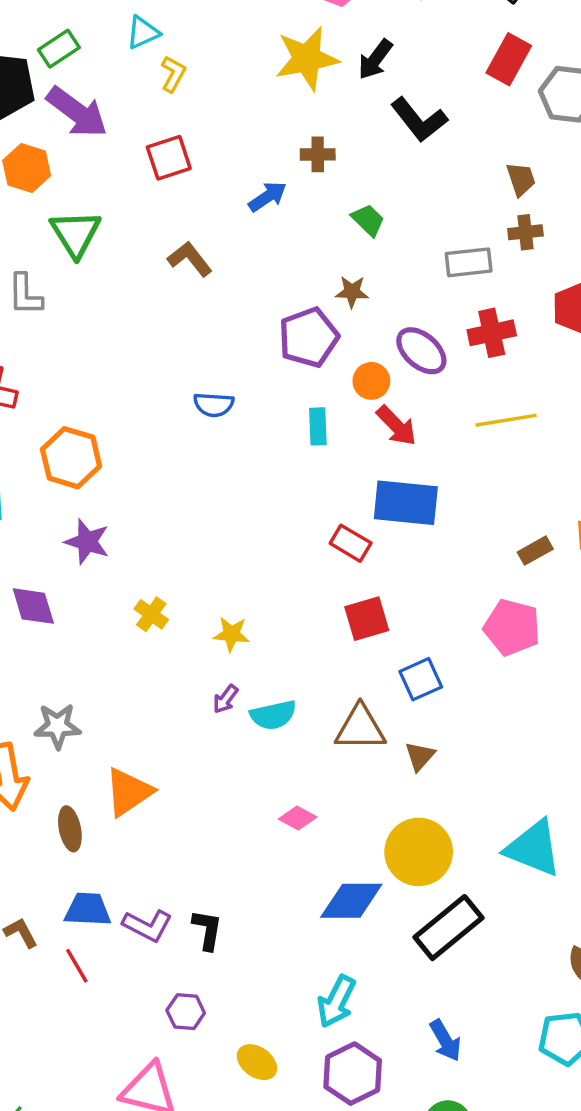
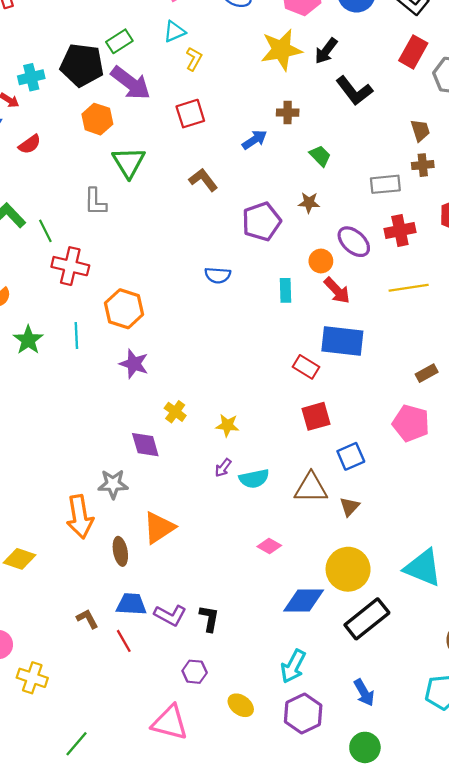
purple pentagon: (309, 337) -> (261, 222), moved
purple diamond: (33, 606) -> (145, 445), moved

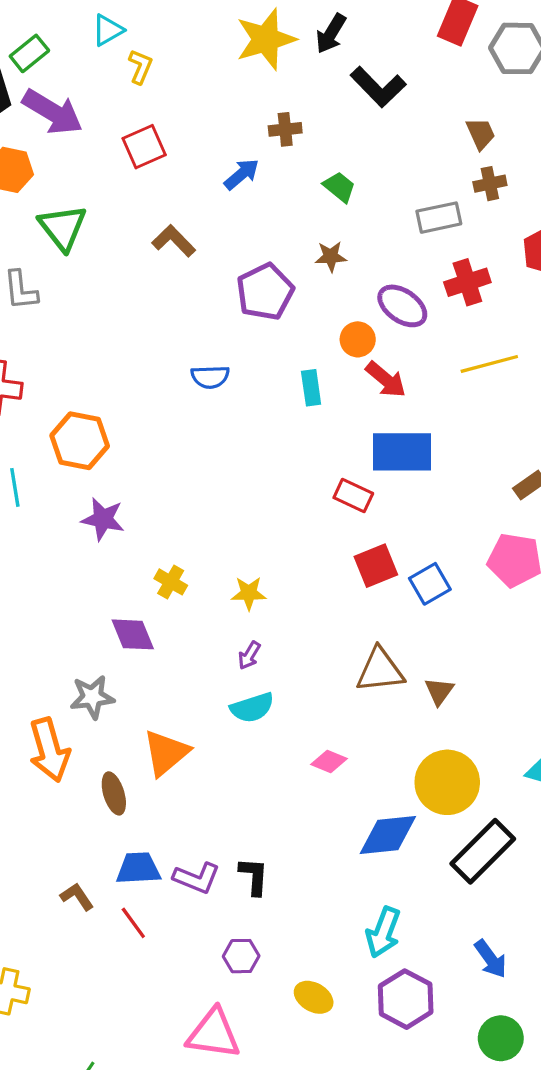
blue square: (351, 456) -> (430, 584), moved
cyan semicircle: (254, 479) -> (252, 708), moved

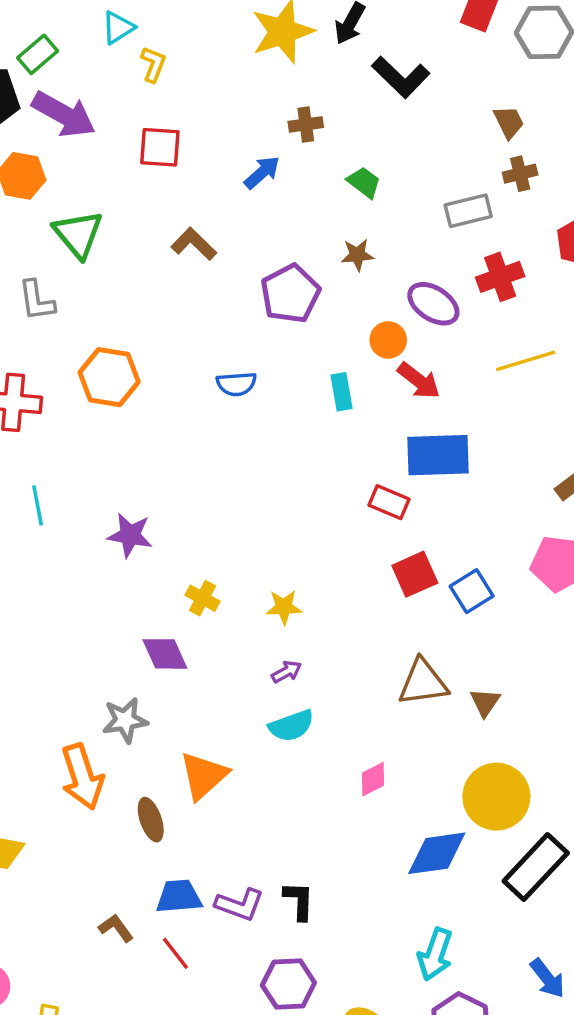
red square: (144, 147) -> (160, 147), turned 30
orange hexagon: (80, 441) -> (109, 377), moved
purple arrow: (249, 655) -> (287, 672), turned -148
pink diamond: (329, 762) -> (373, 779), turned -48
purple hexagon: (241, 956) -> (288, 984), size x1.4

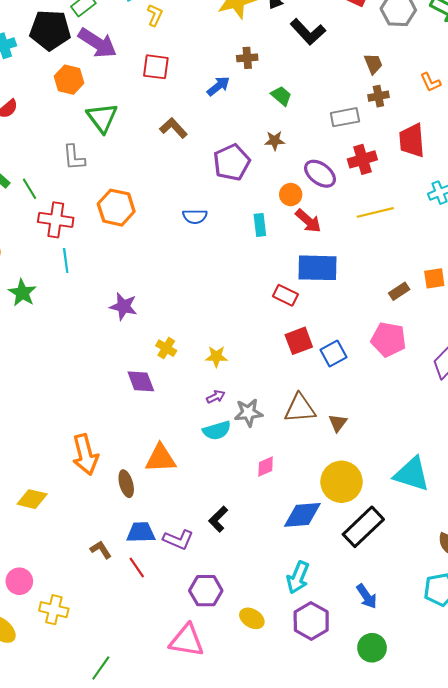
cyan line: (38, 505) -> (66, 260), moved
gray star: (125, 720) -> (248, 413), moved
orange triangle: (203, 776) -> (160, 458), turned 36
black L-shape: (299, 901) -> (218, 519), moved, turned -140

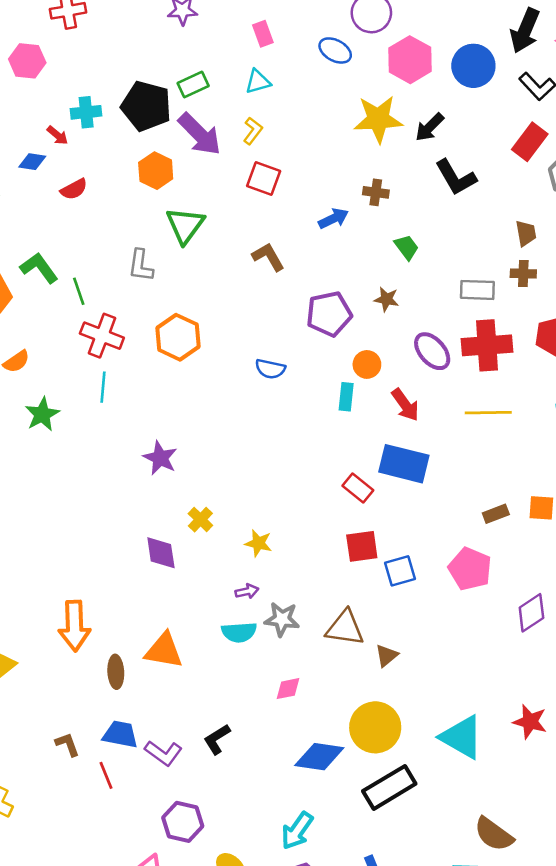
yellow L-shape: (155, 15) -> (253, 131), moved
red cross: (362, 159) -> (487, 345), size x1.4
orange circle: (291, 195) -> (367, 364), moved

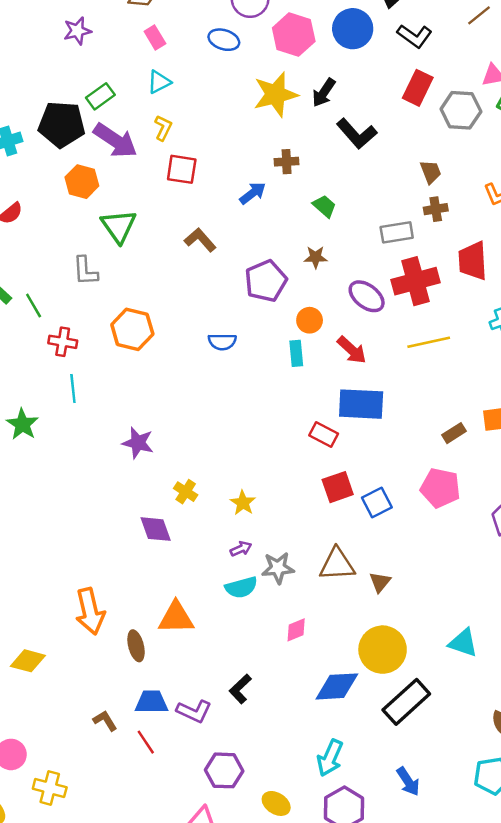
red cross: (102, 336) -> (63, 342), size x0.7
yellow star: (258, 543) -> (243, 503), turned 30
cyan triangle: (462, 737) -> (463, 643), size x0.7

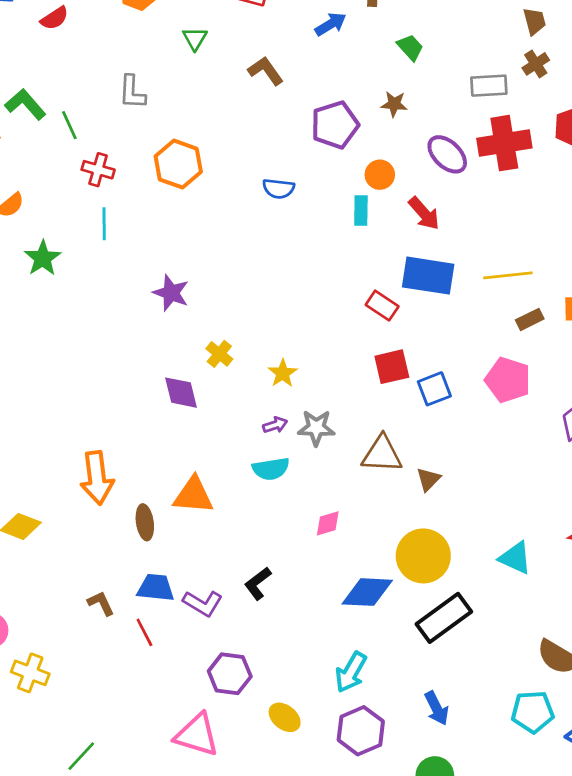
brown cross: (436, 209) -> (536, 64), turned -30
green triangle: (119, 226) -> (195, 39), moved, size x0.6
yellow line: (429, 342) -> (508, 275), moved
gray star: (278, 568) -> (316, 428), moved

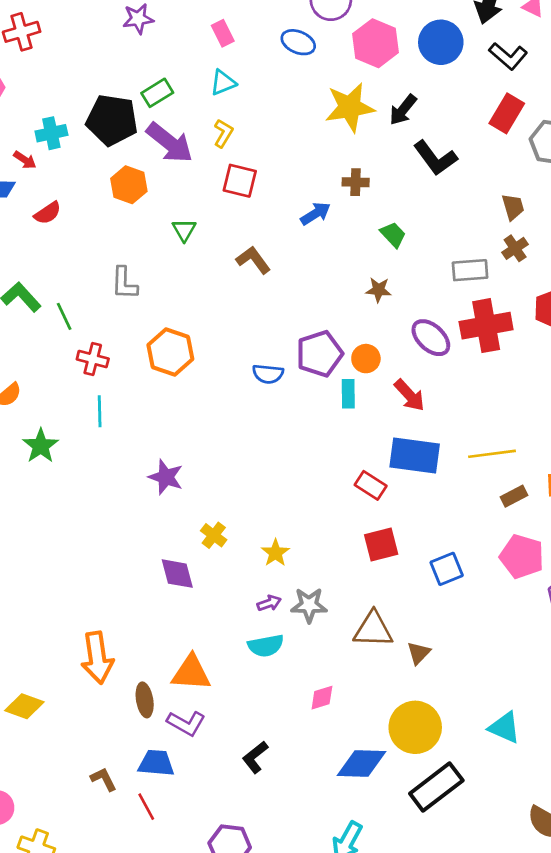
purple pentagon: (335, 125) -> (320, 354), moved
pink pentagon: (508, 380) -> (522, 556), moved
blue square: (434, 389) -> (447, 569), moved
purple L-shape: (203, 603) -> (186, 723), moved

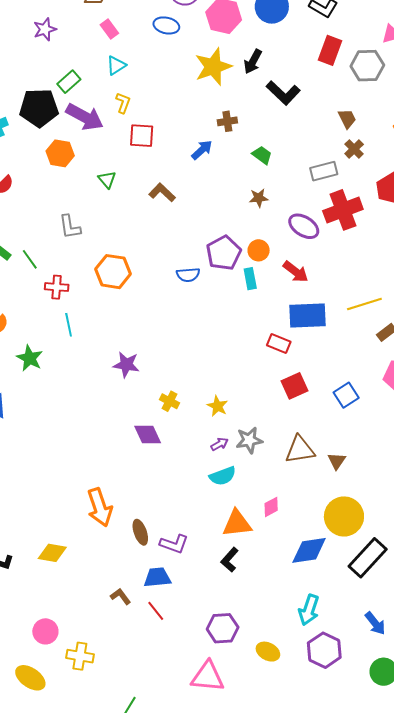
orange triangle: (191, 673) -> (237, 524), moved

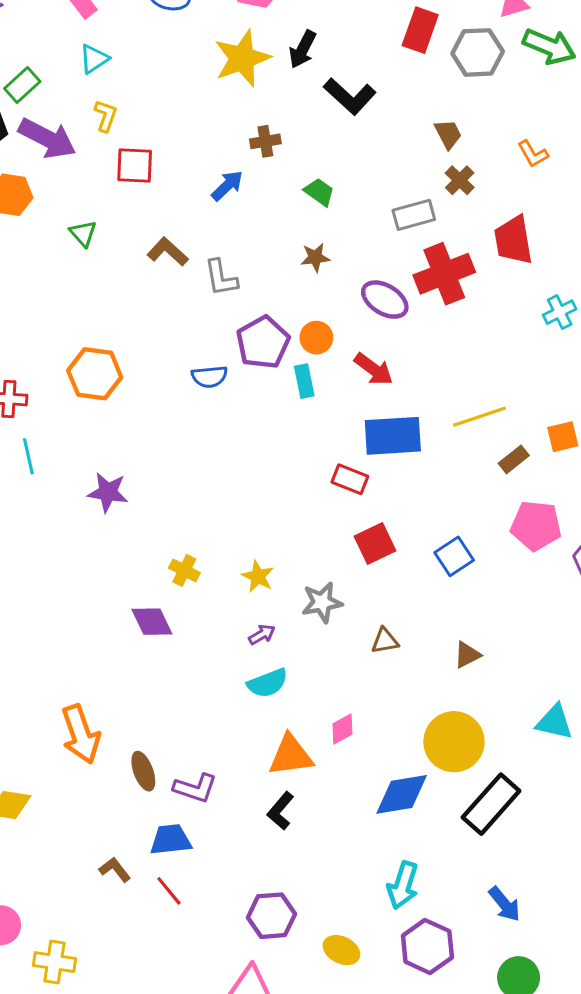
gray L-shape: (70, 227) -> (221, 278), moved
purple star: (126, 365) -> (108, 492), moved
gray star: (249, 440) -> (322, 602), moved
brown triangle: (300, 450) -> (385, 641), size x0.6
brown triangle: (337, 461) -> (467, 655), moved, turned 30

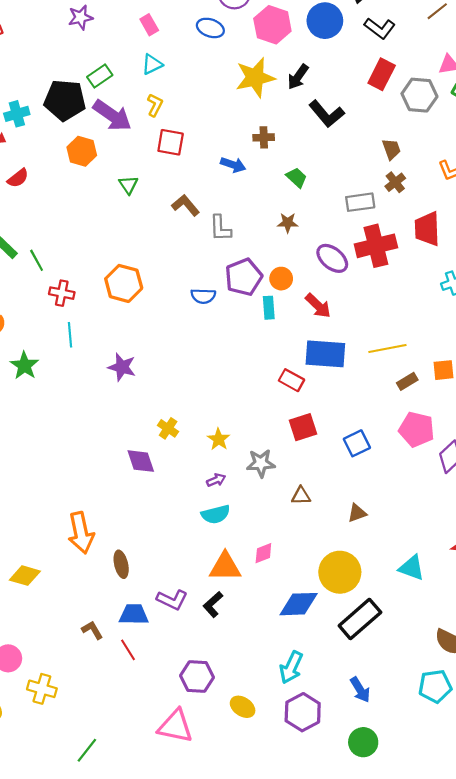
blue arrow: (227, 186) -> (233, 165), turned 55
purple L-shape: (195, 788) -> (172, 600), moved

